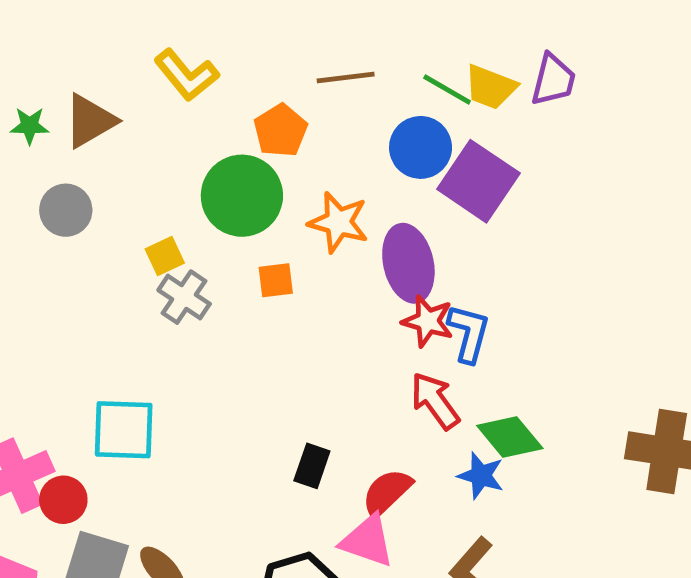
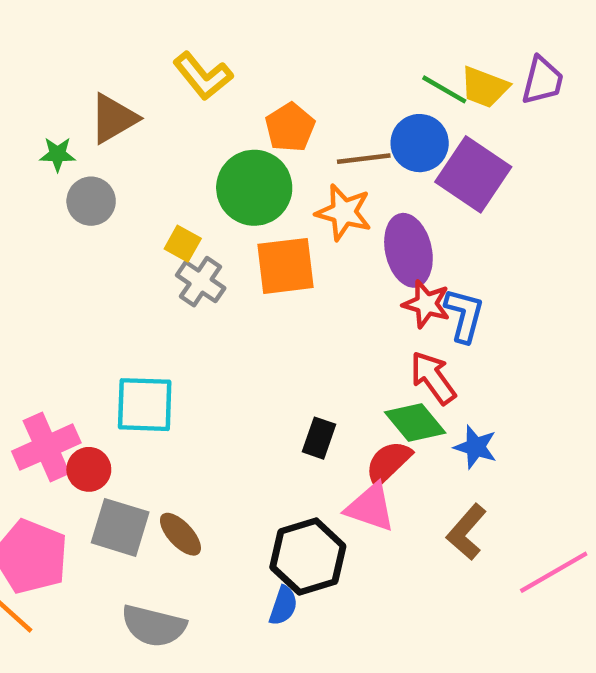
brown line: (346, 77) -> (364, 159), moved
green star: (30, 126) -> (58, 154), moved
yellow square: (165, 256) -> (183, 244), turned -36
orange square: (276, 280) -> (286, 266), size x1.8
green diamond: (510, 437) -> (415, 422), moved

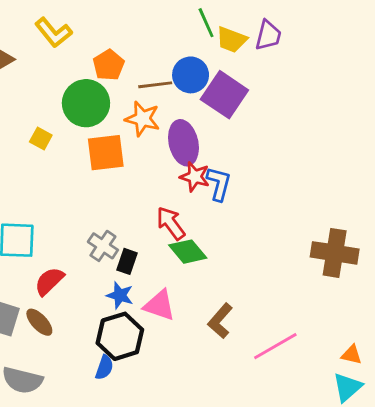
green line: (444, 89) -> (206, 23), moved, turned 36
gray cross: (201, 282) -> (103, 246), moved
red arrow: (433, 378) -> (171, 223), moved
blue star: (475, 447) -> (120, 295), moved
red semicircle: (388, 463) -> (49, 281), moved

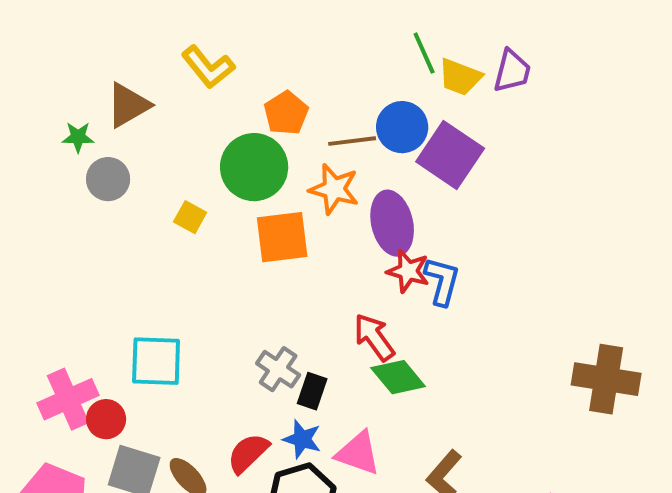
red semicircle: (49, 281) -> (248, 453), moved

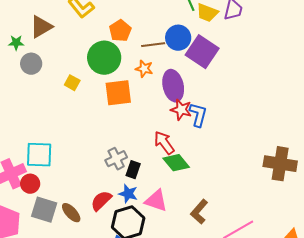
orange star: (334, 189) -> (144, 69), size x0.7
cyan square: (156, 361) -> (39, 155), moved
gray cross: (278, 369) -> (116, 159), turned 30

